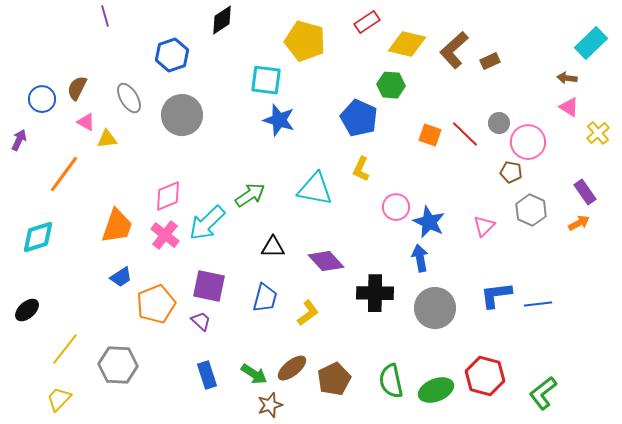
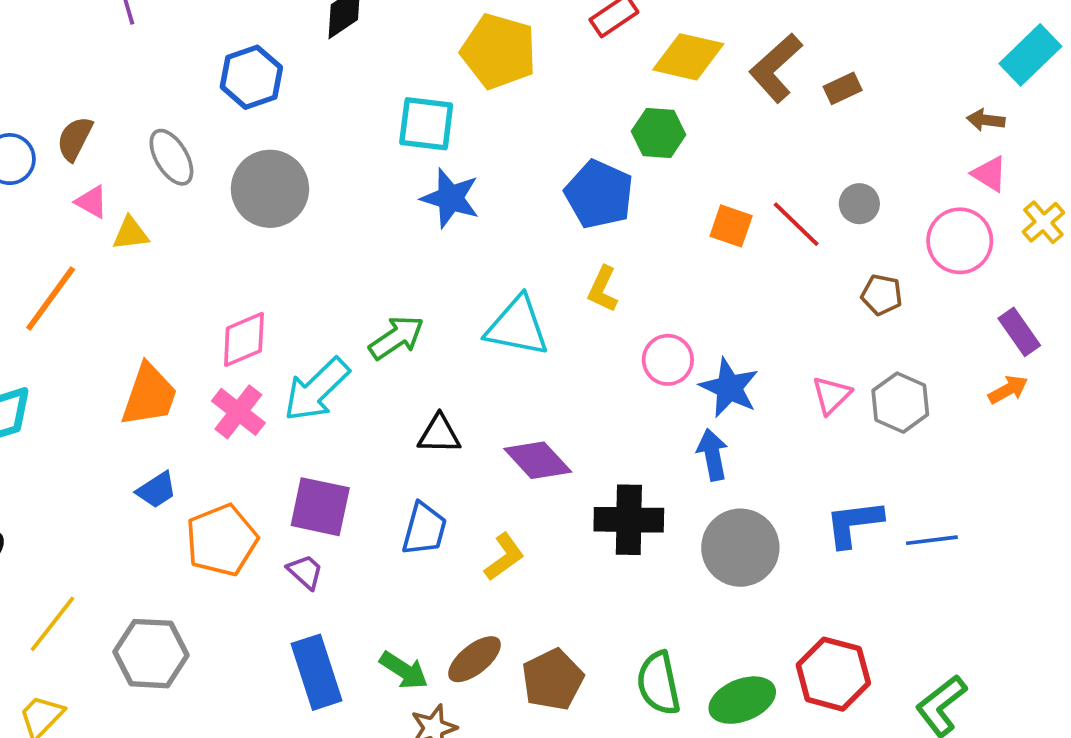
pink circle: (528, 142) -> (960, 241), moved
gray hexagon: (531, 210) -> (900, 403), moved
blue rectangle: (207, 375) -> (316, 672), size x1.4

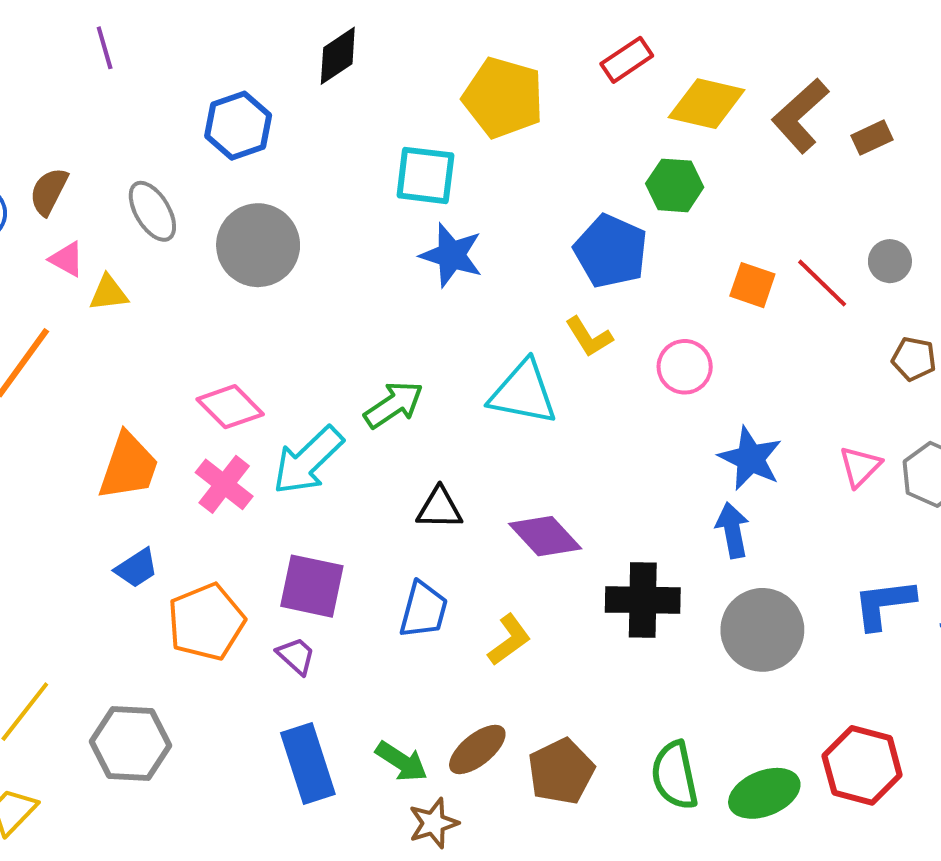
yellow L-shape: (603, 289) -> (589, 337), moved, turned -57
pink diamond: (244, 339) -> (230, 407), turned 68
pink circle: (668, 360) -> (685, 367), moved

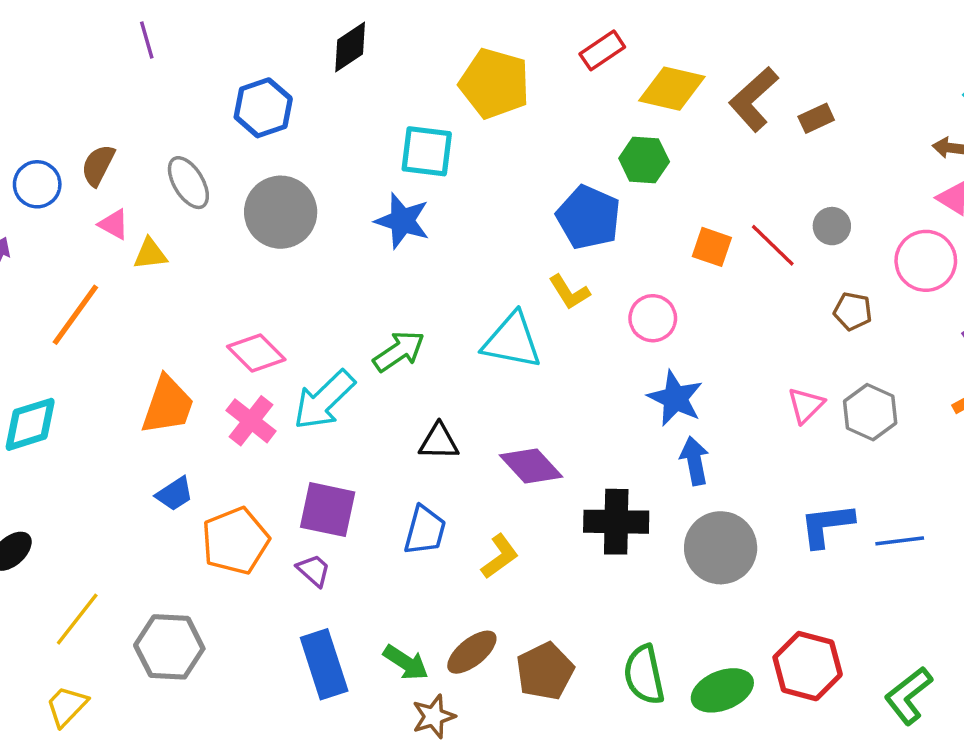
blue star: (451, 255) -> (402, 221), moved
blue star: (750, 458) -> (675, 398), moved

